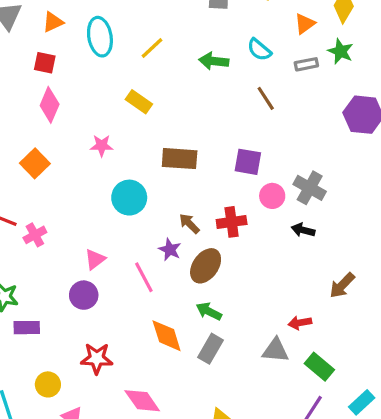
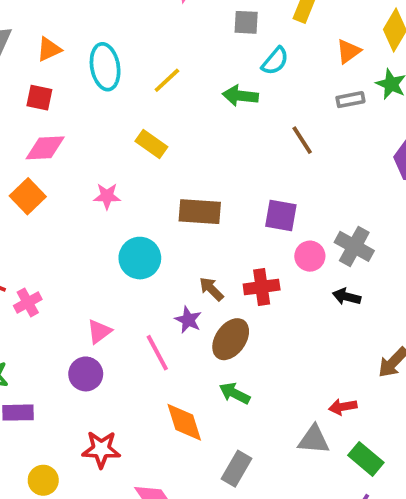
cyan semicircle: (259, 50) -> (275, 61), moved, turned -90
pink diamond: (50, 105) -> (45, 148), turned 64
orange square: (35, 163) -> (28, 196), moved
gray rectangle: (210, 349) -> (236, 469), moved

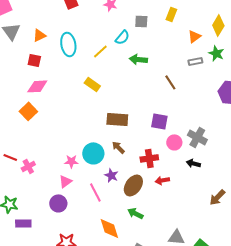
cyan semicircle: (275, 61) -> (122, 37), moved
pink star: (107, 196) -> (71, 161), moved
cyan circle: (140, 258) -> (93, 153), moved
brown arrow: (211, 289) -> (118, 147), moved
red arrow: (343, 407) -> (162, 180), moved

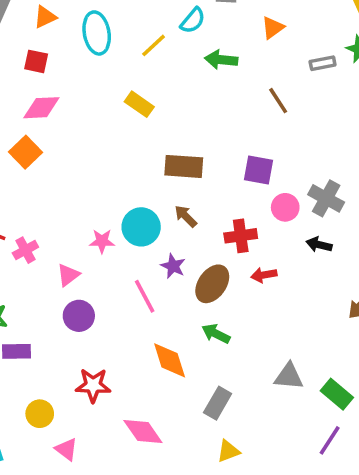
orange triangle: (194, 36) -> (273, 28), moved
pink triangle: (65, 181) -> (68, 275), moved

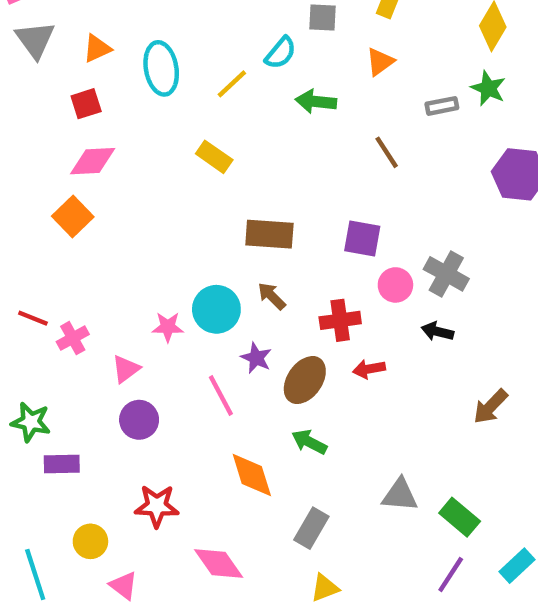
red square: (36, 61) -> (86, 104), turned -30

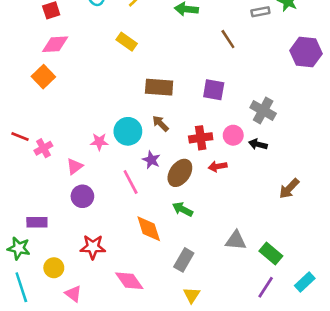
pink circle: (395, 285) -> (233, 135), moved
green star: (31, 422) -> (19, 248), moved
yellow triangle: (325, 588) -> (192, 295), turned -36

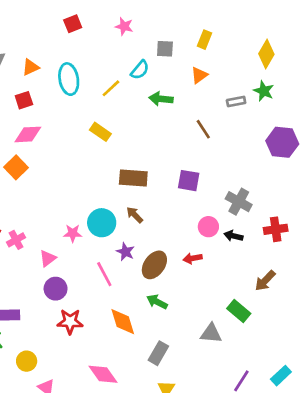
red cross: (201, 138) -> (276, 229), moved
red star: (93, 247) -> (70, 322), moved
green rectangle: (271, 253) -> (239, 311), moved

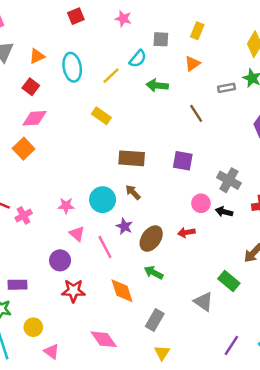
red square: (24, 100) -> (31, 87), turned -35
pink star: (73, 233) -> (66, 206), moved
pink triangle: (48, 258) -> (77, 234), moved, turned -42
gray triangle: (211, 333) -> (203, 302), turned 30

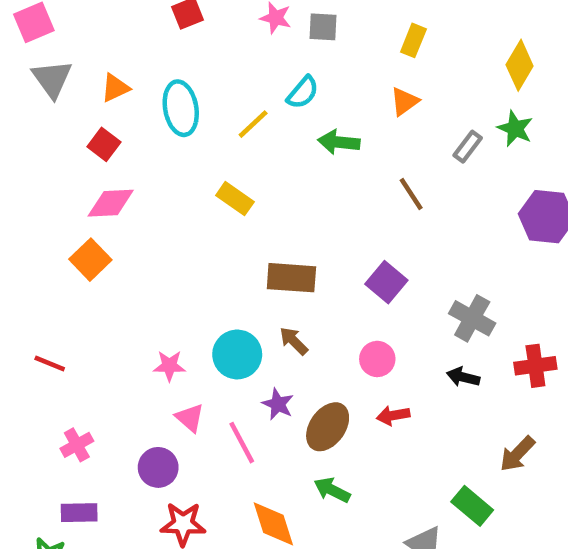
gray square: (161, 39) -> (323, 27), moved
gray rectangle: (226, 88) -> (468, 147), turned -42
purple square: (183, 161) -> (386, 282), turned 30
pink circle: (201, 203) -> (377, 359), moved
pink cross: (24, 215) -> (77, 445), moved

